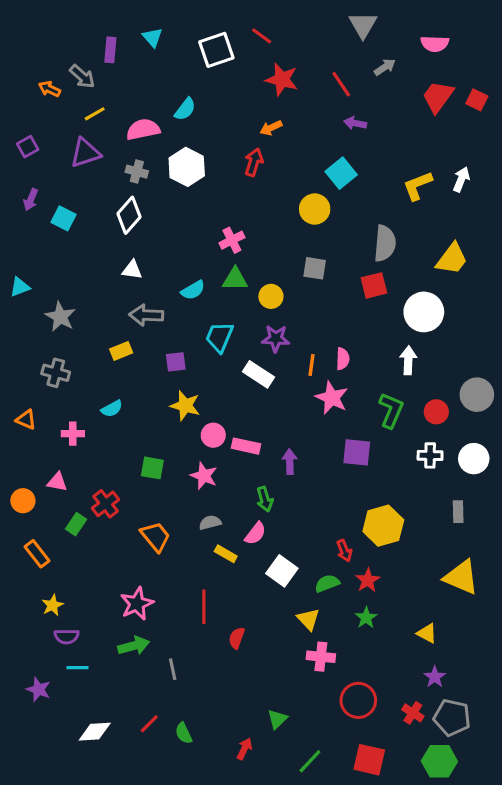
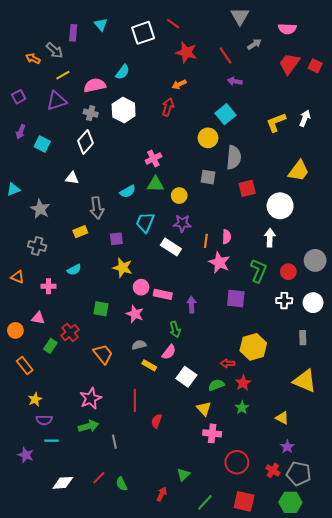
gray semicircle: (385, 243) -> (234, 157), moved
white triangle: (132, 270) -> (72, 178), moved
gray arrow: (146, 315) -> (97, 208), turned -100
red arrow: (344, 551) -> (228, 363), turned 112

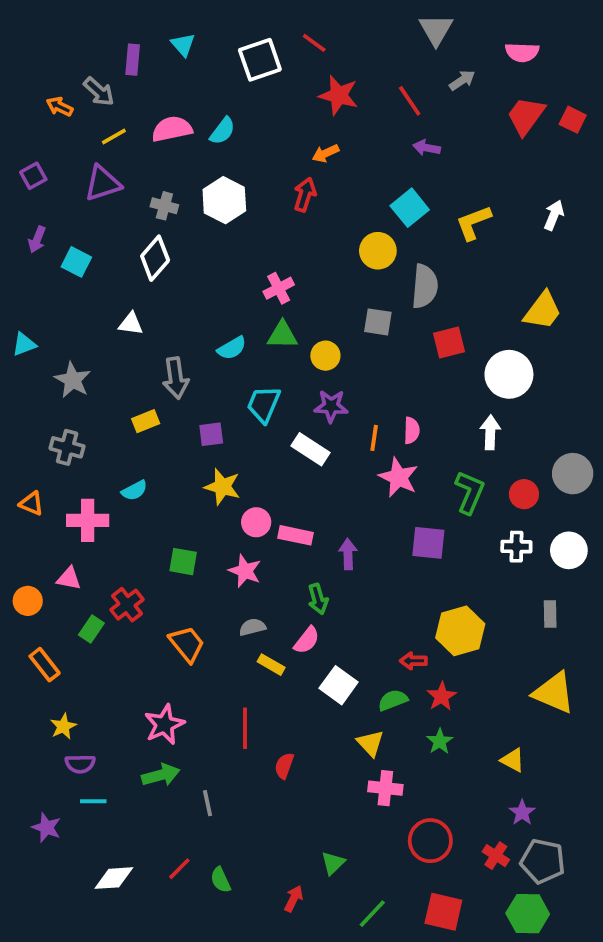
pink semicircle: (95, 85) -> (172, 129), moved
yellow L-shape: (276, 122) -> (473, 223), moved
pink cross: (48, 286) -> (88, 520), size x1.5

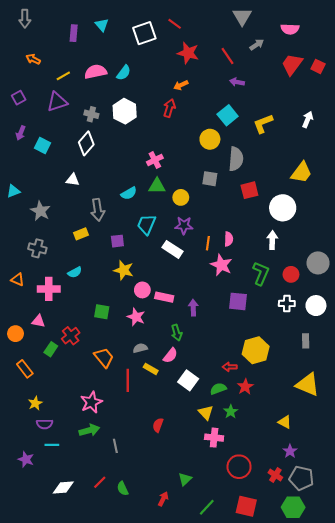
gray arrow: (99, 92) -> (25, 19), moved, turned 48
red line: (245, 728) -> (128, 380), moved
green star: (440, 741) -> (231, 412), moved

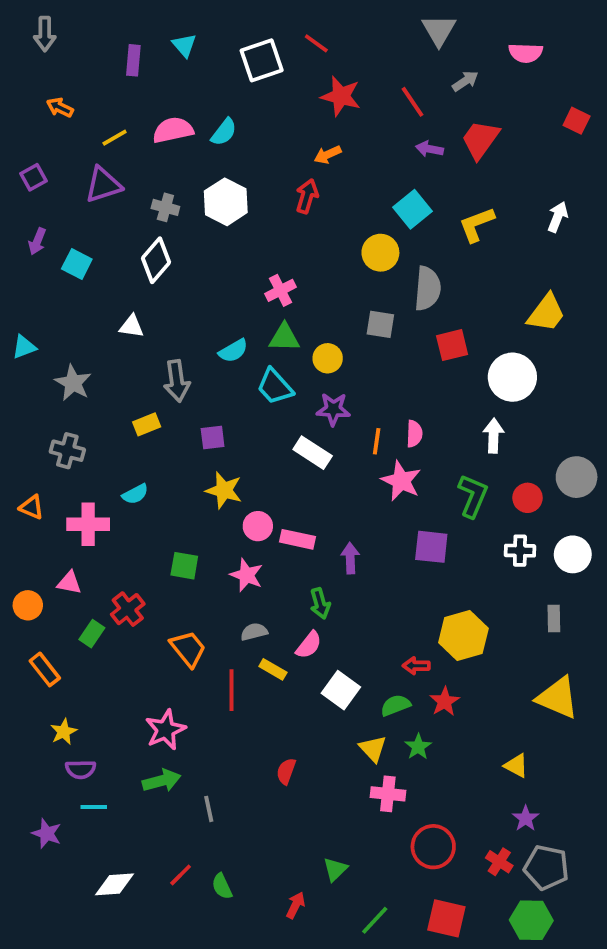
red trapezoid: (292, 64) -> (480, 140), moved
cyan trapezoid: (146, 224) -> (275, 387), moved, turned -65

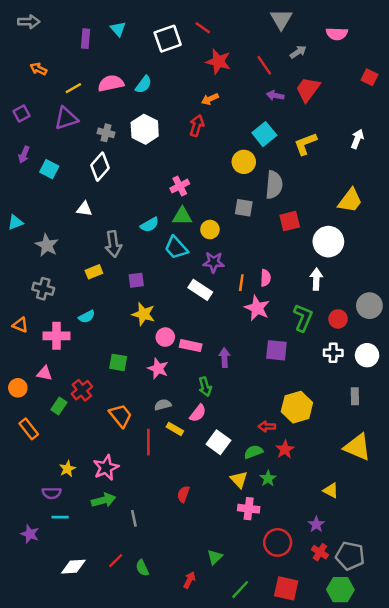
gray arrow: (45, 34) -> (29, 22), turned -90
yellow star: (64, 732) -> (67, 469), moved
purple star: (526, 818) -> (316, 524), moved

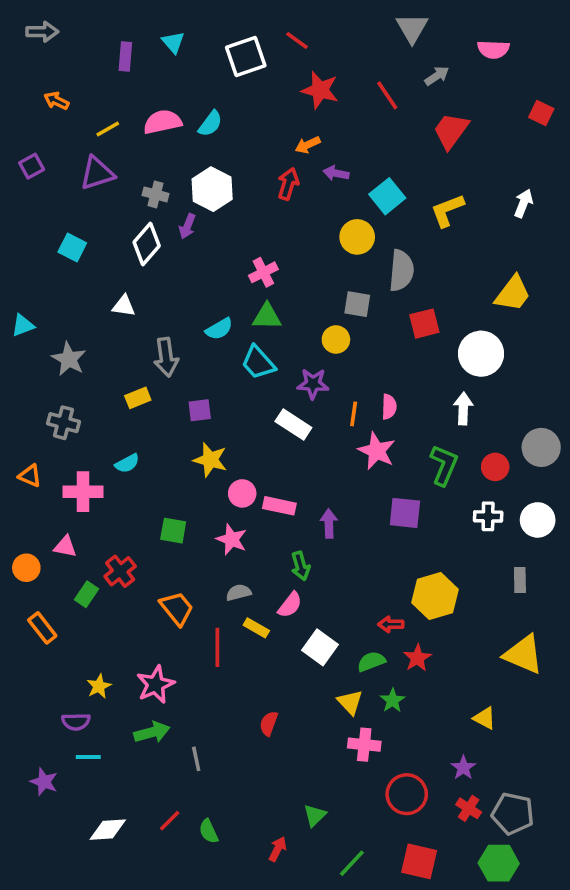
purple arrow: (275, 95) -> (336, 173), moved
purple arrow: (24, 155) -> (187, 226), moved
yellow circle: (210, 230) -> (336, 340), moved

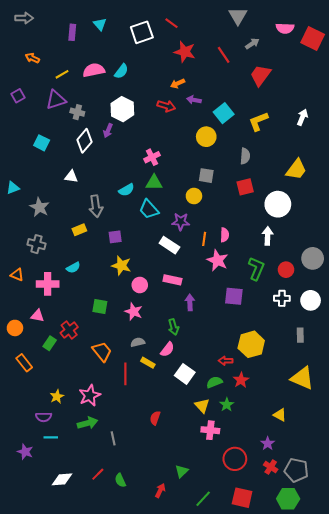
red square: (541, 113) -> (313, 38), moved, size x1.6
red arrow: (288, 184) -> (166, 106), turned 90
gray cross: (155, 194) -> (77, 112), moved
gray semicircle: (401, 271) -> (245, 156), moved, size x0.7
pink rectangle: (279, 506) -> (172, 280), moved

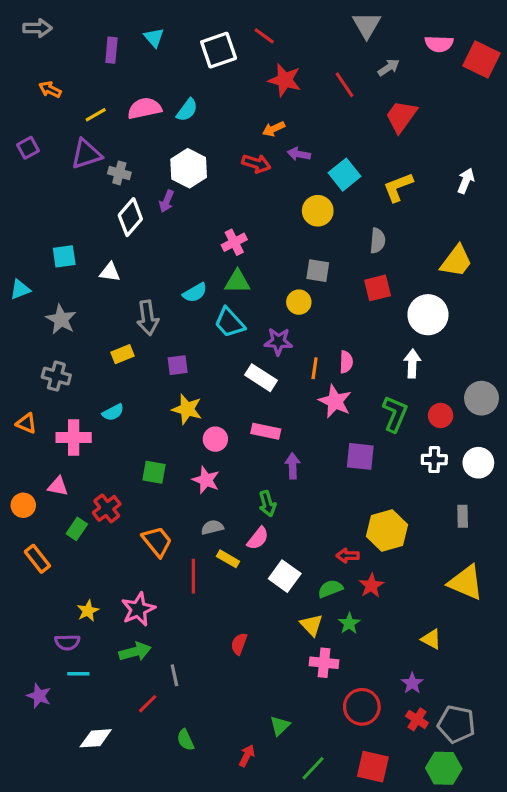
cyan square: (42, 143) -> (64, 256), moved, turned -35
red line: (98, 474) -> (148, 704), moved

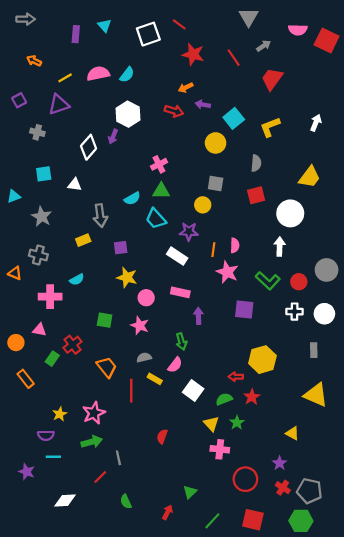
gray cross: (119, 173) -> (37, 132), moved
green L-shape: (395, 414) -> (268, 281), turned 110
orange triangle: (26, 423) -> (15, 273), moved

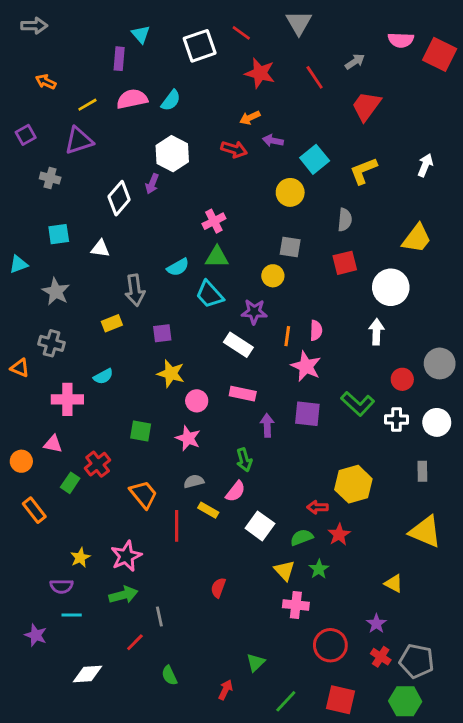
gray triangle: (249, 17) -> (299, 23), moved
purple rectangle: (76, 34) -> (119, 59), moved
green L-shape: (268, 281) -> (358, 404), moved
purple square: (244, 309) -> (307, 414), moved

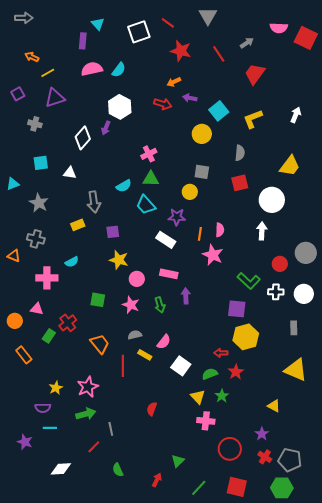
yellow line: (87, 105) -> (48, 73), moved
purple square: (307, 414) -> (237, 309), moved
green arrow: (244, 460) -> (160, 305), moved

